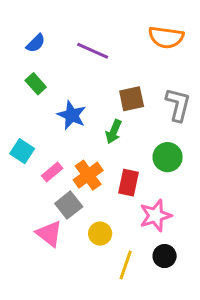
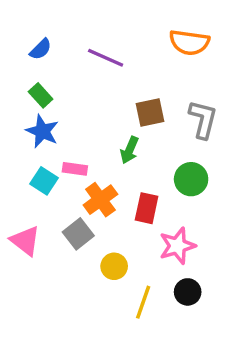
blue star: (72, 115) -> (42, 131), moved
cyan square: (22, 151) -> (44, 181), moved
pink rectangle: (52, 172) -> (75, 169), moved, turned 48
pink triangle: (49, 234) -> (25, 241), moved

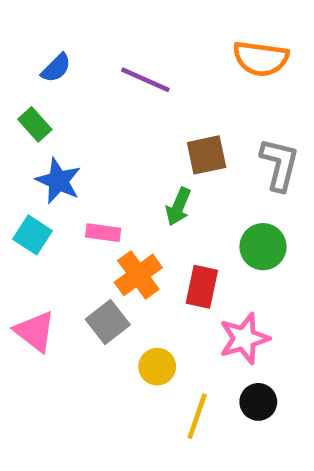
green rectangle: (41, 95) -> (35, 124), moved
cyan square: (44, 181) -> (33, 235), moved

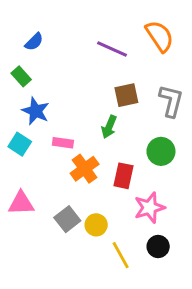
orange semicircle: (261, 59) -> (160, 36), turned -132
purple line: (145, 80) -> (112, 49), moved
gray square: (108, 322) -> (67, 219), moved
pink triangle: (35, 331) -> (21, 203), turned -40
yellow line: (197, 416) -> (121, 255), turned -48

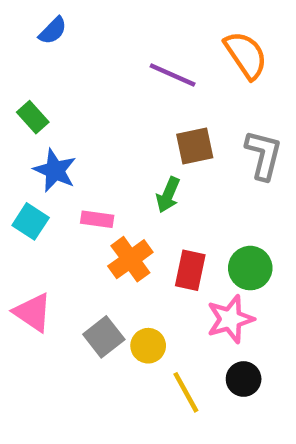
blue semicircle: (34, 42) -> (53, 31), moved
green circle: (161, 151) -> (250, 268), moved
pink triangle: (21, 203) -> (33, 312), turned 36

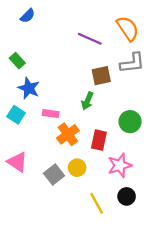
gray L-shape: (264, 155) -> (132, 63), moved, turned 70
green circle: (250, 268) -> (130, 122), moved
yellow circle: (148, 346) -> (77, 168), moved

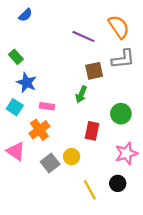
orange cross: (68, 134) -> (39, 130), moved
pink star: (120, 165) -> (126, 153), moved

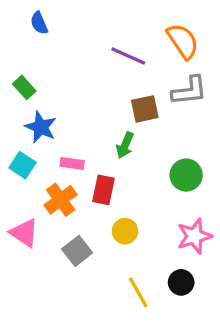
blue semicircle: (25, 15) -> (39, 23), turned 112
red rectangle: (92, 131) -> (104, 190), moved
yellow circle: (72, 157) -> (125, 231), moved

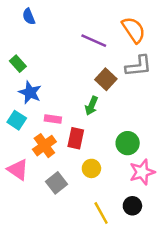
brown square: (145, 109) -> (106, 79), turned -35
green circle: (186, 175) -> (128, 143), moved

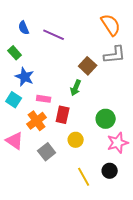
blue semicircle: (29, 17) -> (24, 28), moved
purple line: (94, 41) -> (54, 35), moved

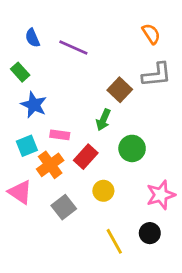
orange semicircle: (111, 25) -> (151, 34), size x0.7
cyan square: (14, 100) -> (27, 146), moved, turned 35
red rectangle: (63, 115) -> (86, 157), turned 30
green circle: (106, 119) -> (132, 148), moved

